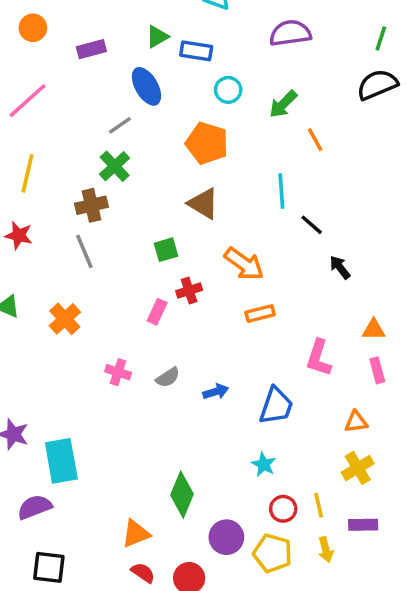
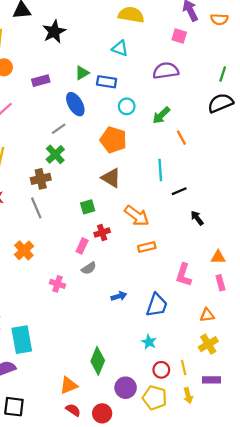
black line: (312, 225) -> (179, 191), turned -64
gray semicircle: (168, 377) -> (89, 268), moved

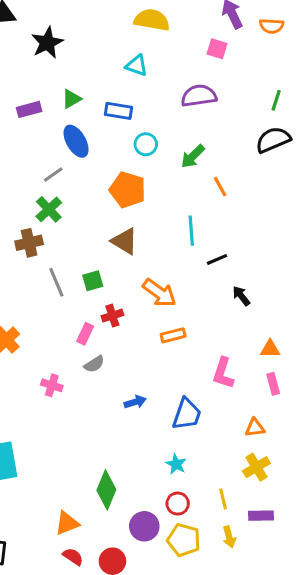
green triangle: (82, 73) -> (72, 99), moved
gray line: (36, 208) -> (56, 282), moved
red circle: (161, 370) -> (178, 504), moved

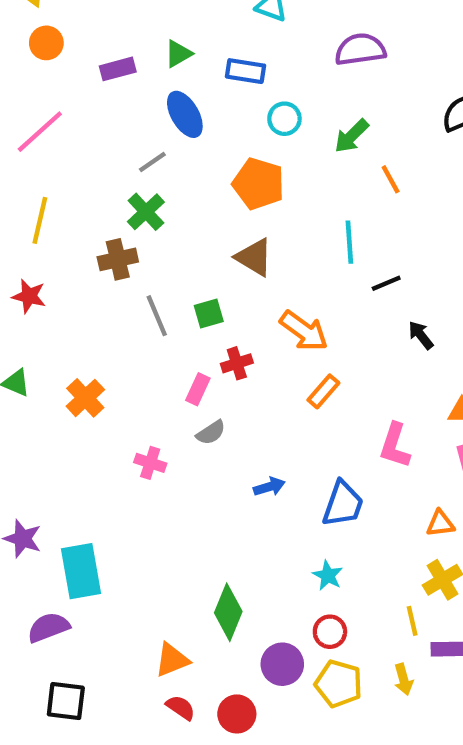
orange rectangle: (173, 335) -> (323, 391), turned -35
yellow line: (223, 499) -> (412, 621), moved

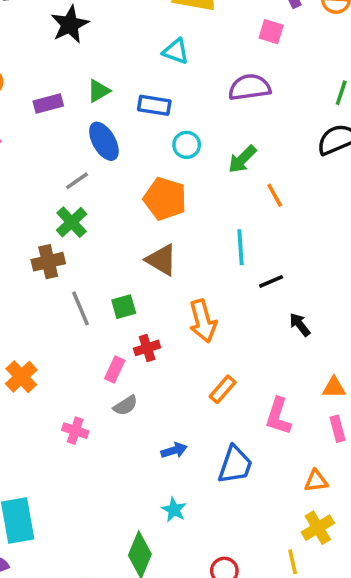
orange arrow: (304, 331) -> (203, 321), turned 39
orange rectangle: (323, 391) -> (223, 389), moved
cyan star: (328, 575) -> (174, 510), moved

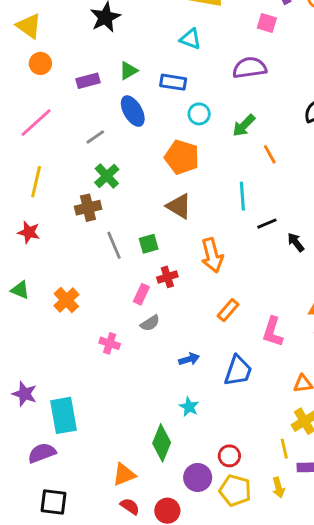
gray line: (77, 181) -> (95, 137), moved
black arrow: (300, 325) -> (296, 242), moved

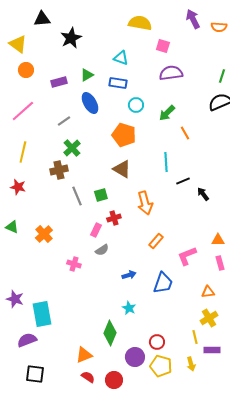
pink square: (267, 23) -> (163, 46), moved
cyan triangle: (190, 39) -> (121, 58), moved
pink L-shape: (273, 332) -> (187, 256), turned 50

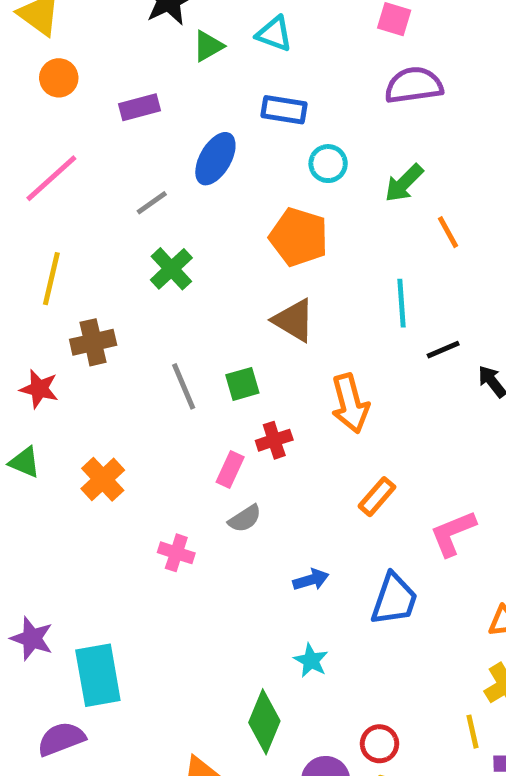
cyan triangle: (121, 58) -> (274, 34), moved
green triangle: (87, 75) -> (208, 46), moved
blue ellipse: (90, 103) -> (215, 159), turned 60
brown cross: (59, 170) -> (93, 342), moved
red star: (18, 187) -> (39, 389), moved

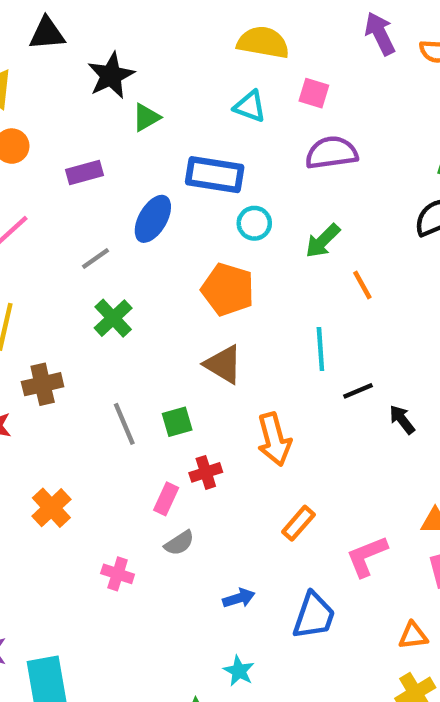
cyan triangle: (274, 34) -> (250, 106), moved
blue rectangle: (284, 110) -> (215, 175), size x1.4

